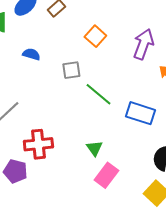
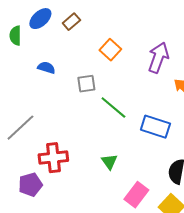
purple pentagon: (15, 171) -> (30, 185), turned -30
pink rectangle: (106, 175) -> (136, 195), moved

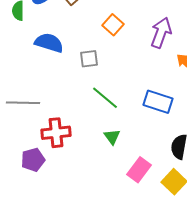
blue semicircle: (46, 68) -> (49, 43), size x1.6
green line: (113, 108) -> (105, 98), moved
gray line: (20, 128) -> (23, 103), turned 44

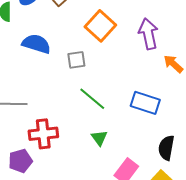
orange square: (113, 25) -> (100, 26), size x1.4
purple arrow: (161, 33) -> (148, 34), turned -32

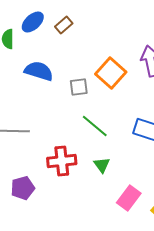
orange square: (100, 26) -> (111, 73), moved
red cross: (43, 134) -> (62, 161), moved

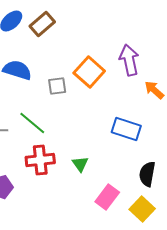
brown rectangle: (64, 25) -> (42, 24), size x1.4
green line: (95, 126) -> (32, 123), moved

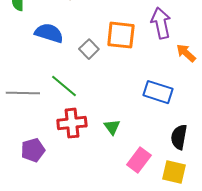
orange square: (89, 72) -> (121, 35), turned -36
gray square: (57, 86) -> (89, 49), turned -36
yellow square: (142, 209) -> (174, 172), turned -30

